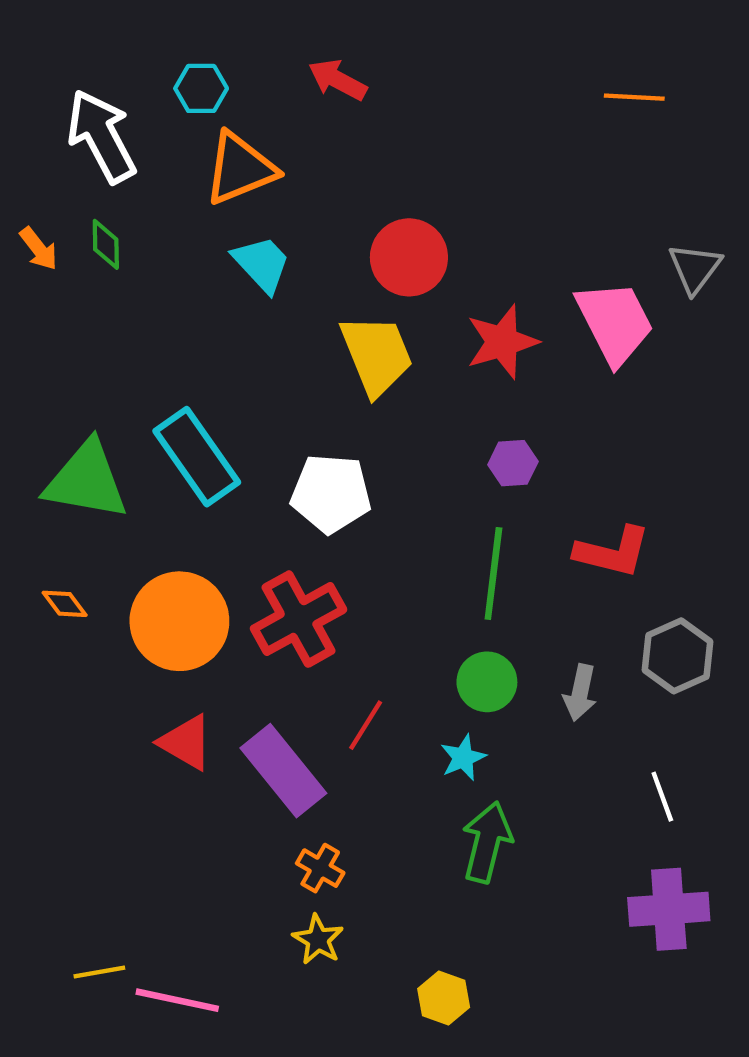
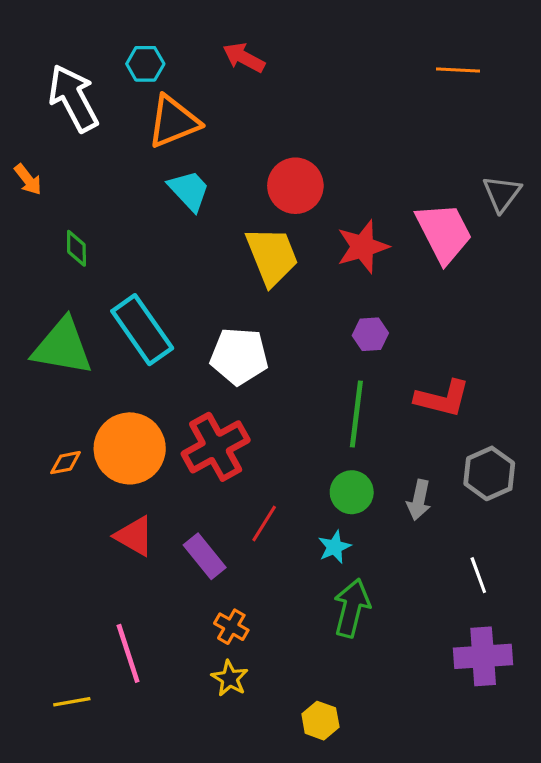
green diamond: (106, 244) -> (76, 248), moved
orange diamond: (65, 604) -> (66, 463), moved, turned -64
purple rectangle: (283, 771) -> (205, 556), size x0.7
pink line: (177, 1000) -> (128, 653), moved, turned 60

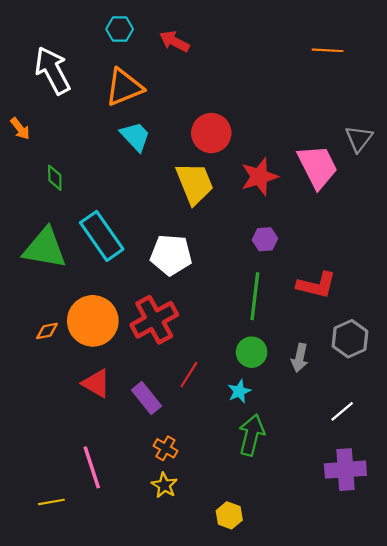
cyan hexagon: (145, 64) -> (120, 29), moved
white line: (478, 575) -> (342, 411), turned 70

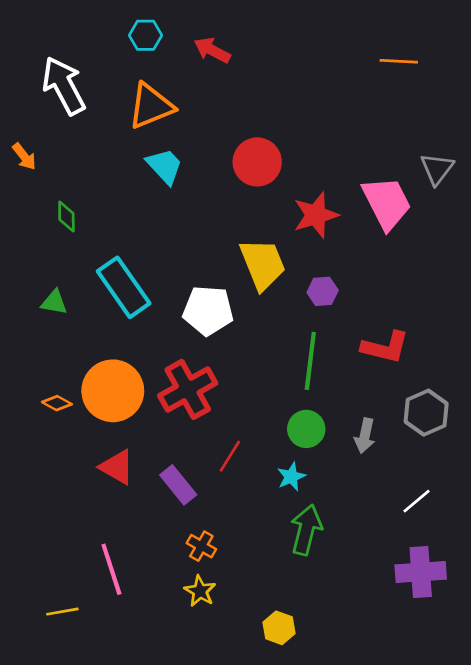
yellow trapezoid: (195, 183) -> (263, 264), moved
green triangle: (45, 248) -> (54, 302), size x0.5
orange diamond: (47, 331) -> (57, 403), turned 40

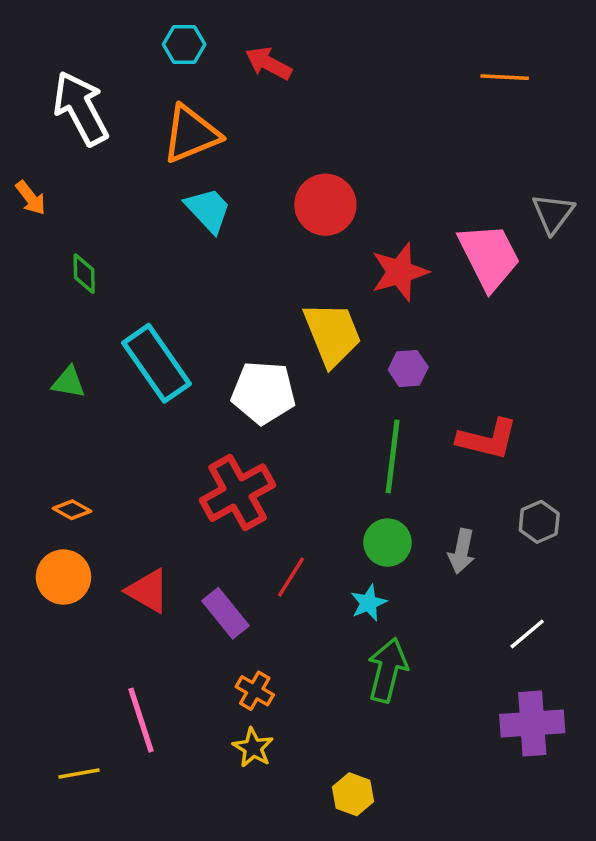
orange circle: (113, 391) -> (63, 577), moved, size x0.7
gray hexagon: (426, 413) -> (539, 522), size x0.7

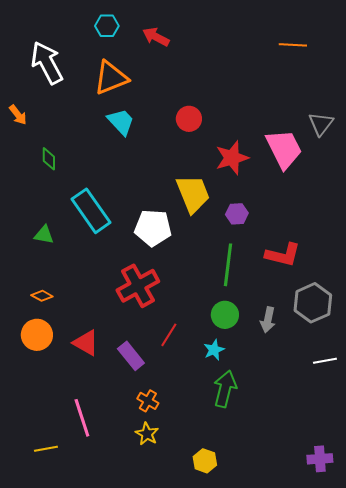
red circle: (325, 205) -> (189, 119), size x0.7
green triangle: (69, 382) -> (44, 235), moved
gray hexagon: (539, 522) -> (313, 303), size x1.6
white line: (527, 634) -> (325, 361), moved, turned 30
purple cross: (532, 724) -> (320, 459), moved, size x0.7

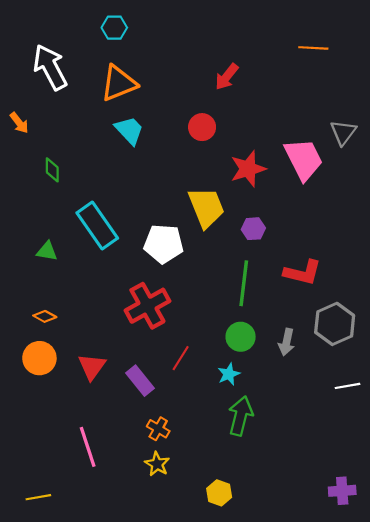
red arrow: (156, 37) -> (227, 77), moved, turned -80
red triangle: (86, 343) -> (92, 367), turned 36
yellow line: (46, 449) -> (38, 497), moved

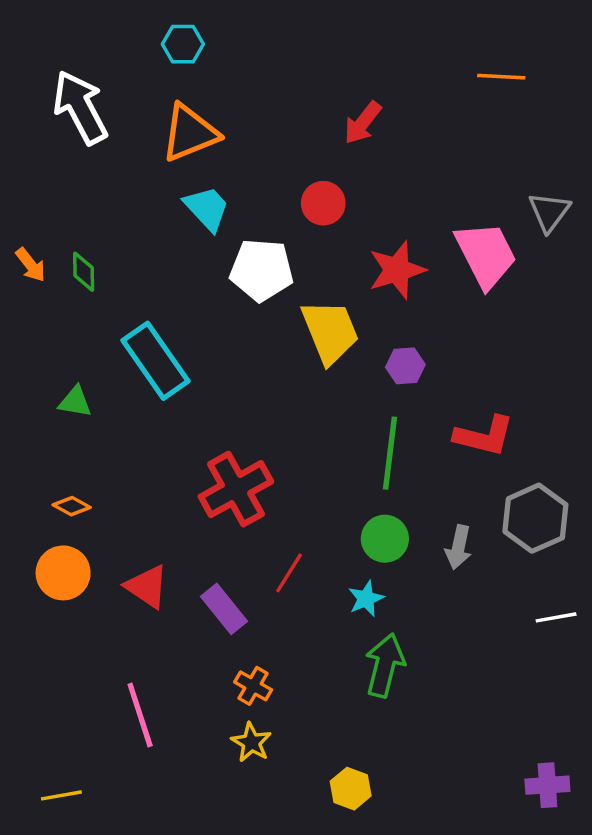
orange arrow: (19, 123) -> (31, 265), moved
white pentagon: (164, 244) -> (262, 270), moved
red triangle: (92, 367) -> (147, 587), turned -32

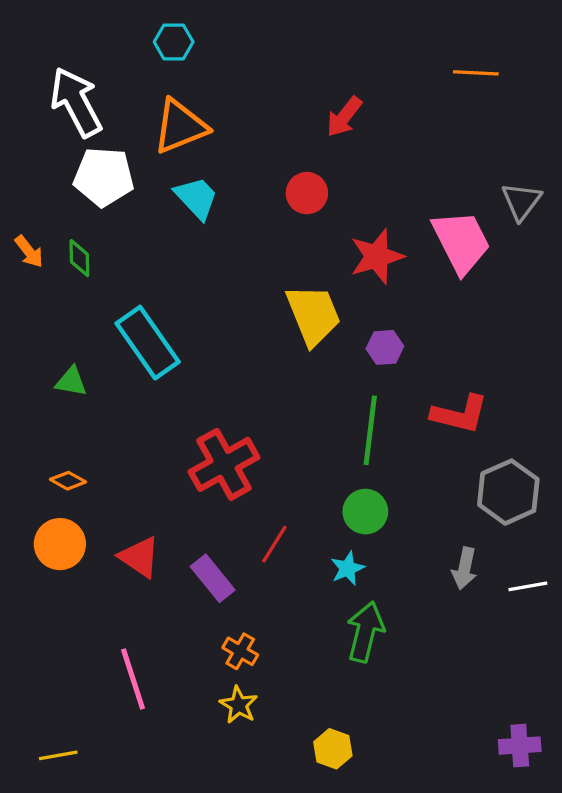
white pentagon: (262, 270) -> (104, 177), moved
gray arrow: (458, 547) -> (464, 568), moved

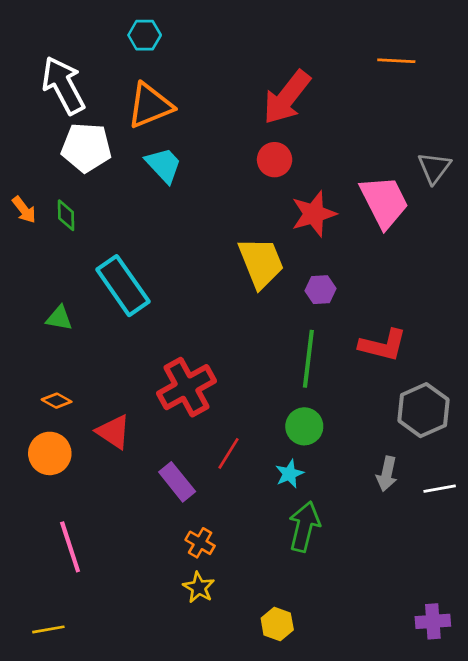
red arrow: (344, 117) -> (287, 97), size x1.6
red circle: (307, 193) -> (275, 160), moved
red triangle: (140, 557) -> (113, 432), moved
pink line: (133, 679) -> (70, 547), moved

